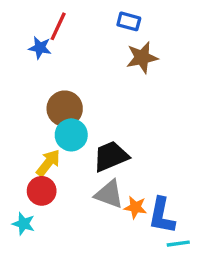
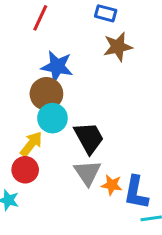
blue star: (40, 48) -> (57, 66), moved, size x1.5
black trapezoid: (111, 156) -> (89, 138), turned 84
gray triangle: (109, 194) -> (87, 173), turned 36

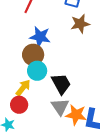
orange star: (112, 185) -> (76, 115), size x1.5

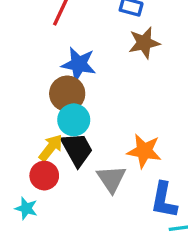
black trapezoid: (61, 84) -> (77, 149), moved
orange star: (76, 115) -> (144, 151), moved

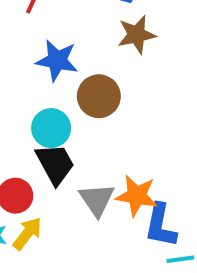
brown circle: (67, 94) -> (99, 96), moved
yellow arrow: (51, 148) -> (27, 233), moved
orange star: (144, 151) -> (137, 196), moved

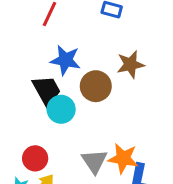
brown star: (137, 35) -> (130, 64), moved
black trapezoid: (55, 164) -> (47, 90), moved

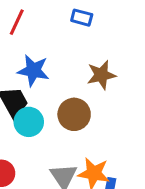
brown circle: (96, 86) -> (74, 114), moved

